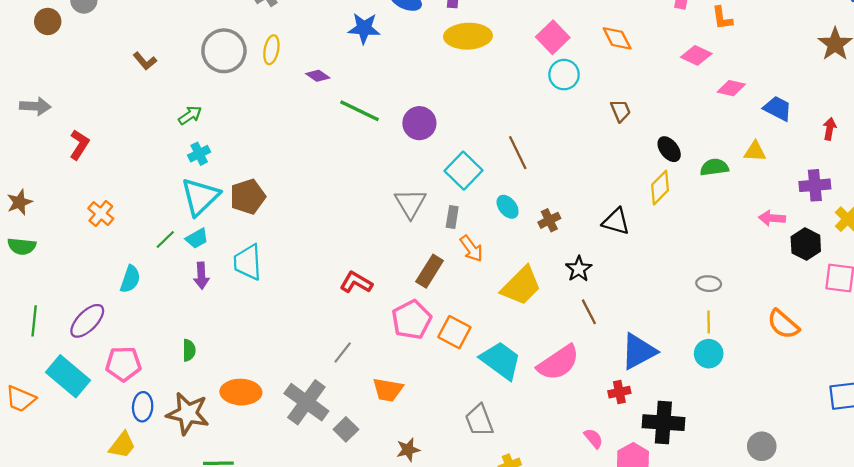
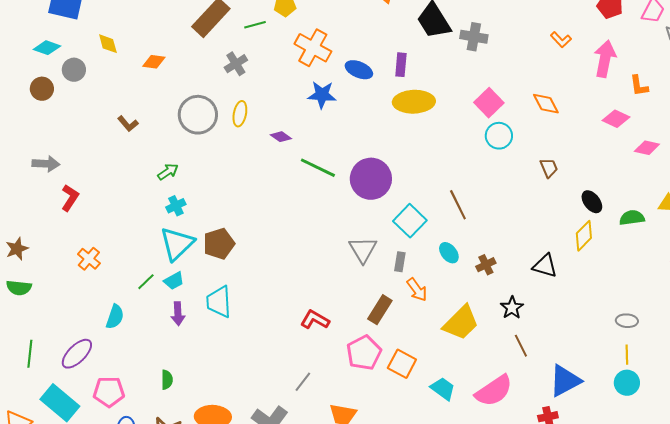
gray arrow: (35, 106) -> (46, 164), moved
purple circle: (419, 123) -> (371, 179), size x1.4
cyan trapezoid: (501, 360) -> (443, 389), size x0.7

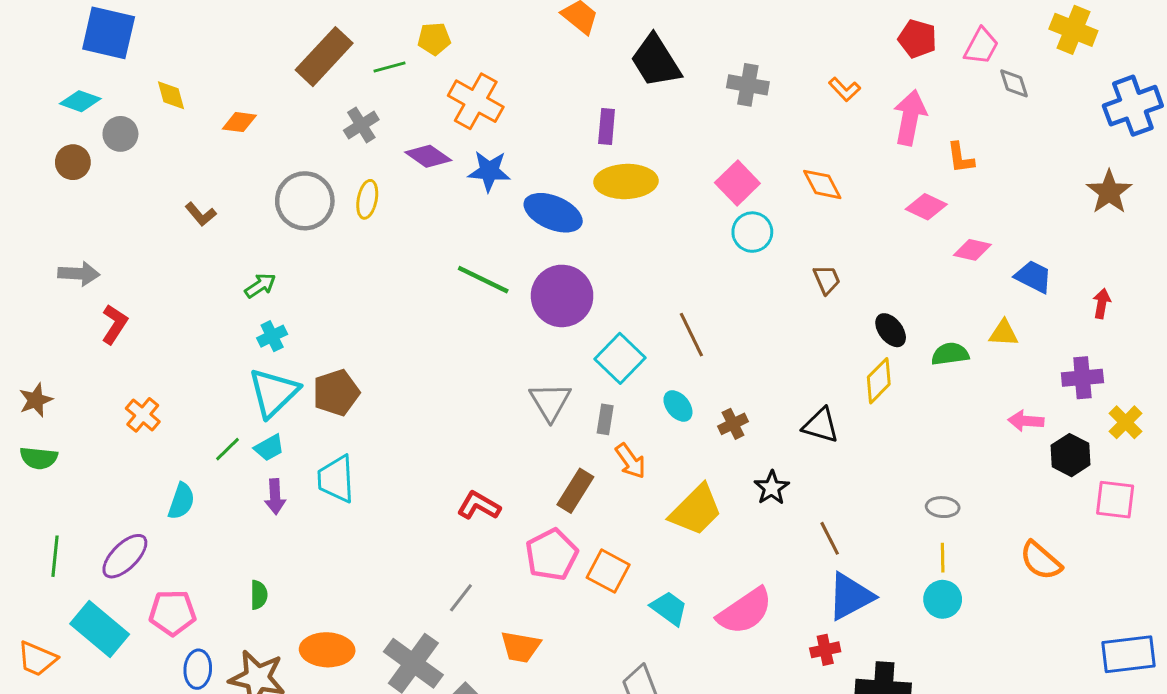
gray cross: (474, 37) -> (748, 85), moved
blue ellipse: (359, 70) -> (553, 213), moved, size x1.4
purple diamond: (281, 137) -> (428, 156), moved, size x1.4
brown line: (521, 346) -> (830, 538), moved

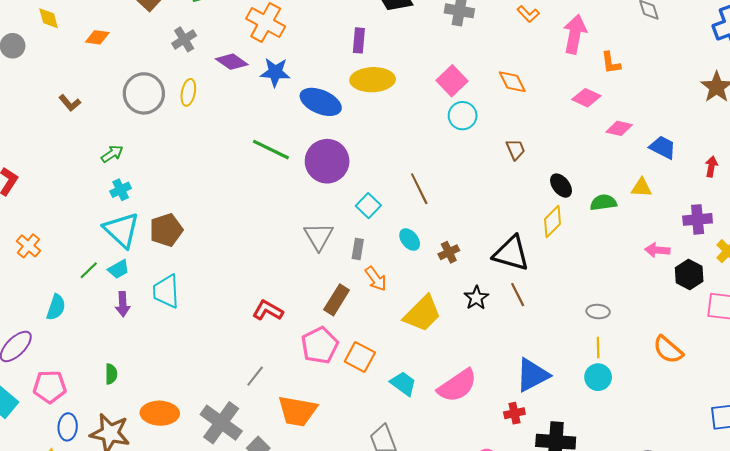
cyan square: (620, 358) -> (368, 206), size x0.7
cyan triangle: (274, 393) -> (122, 230), turned -33
black triangle: (821, 425) -> (511, 253), size x1.4
brown line: (830, 538) -> (518, 295), moved
orange trapezoid: (520, 647) -> (297, 411), size x1.4

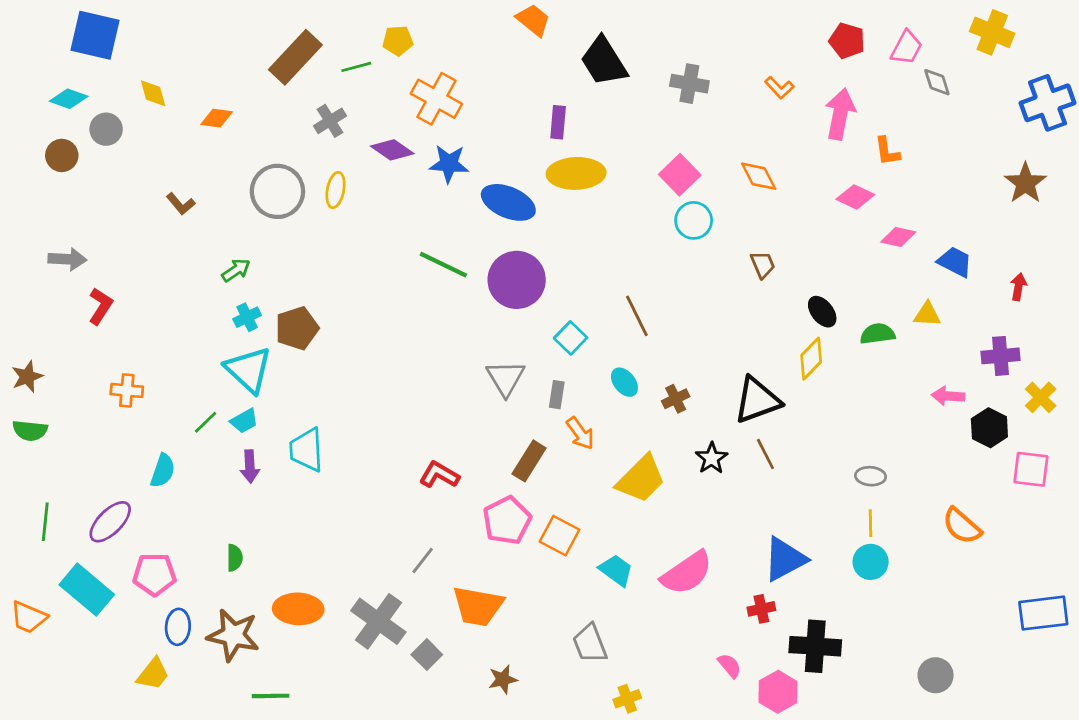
brown pentagon: (166, 230) -> (297, 328), moved
orange cross: (28, 246) -> (127, 390), turned -35
black triangle: (511, 253) -> (757, 400), turned -36

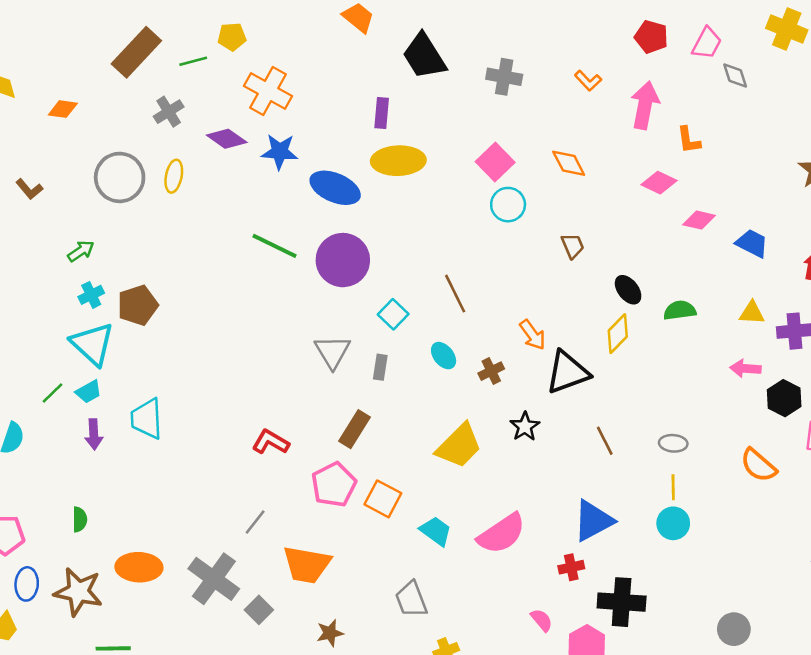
yellow triangle: (927, 314) -> (752, 313), moved
orange arrow: (580, 433) -> (533, 335), moved
brown line: (765, 454) -> (605, 441), moved
orange semicircle: (962, 526) -> (758, 465), moved

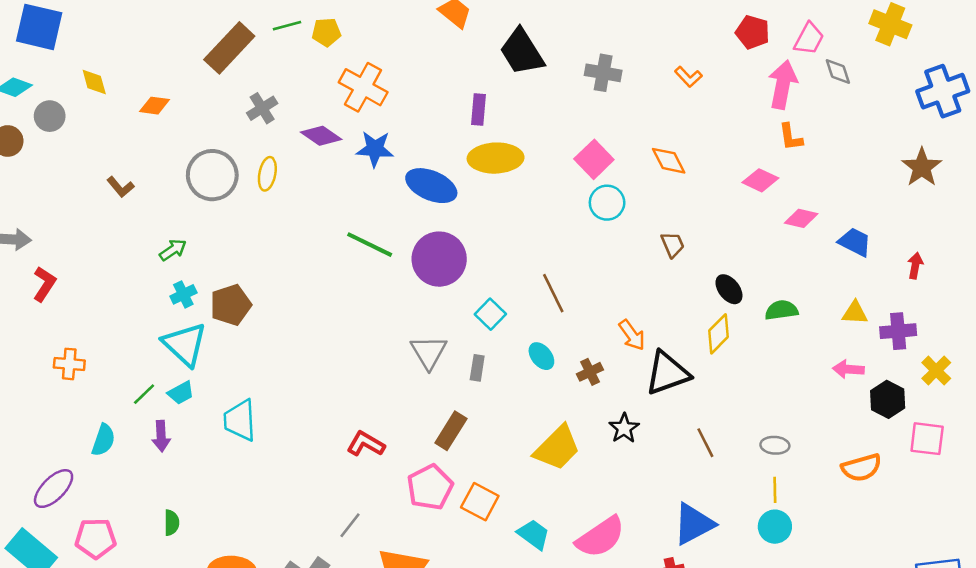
green line: (193, 61) -> (287, 26), moved
pink arrow: (645, 105) -> (783, 85), moved
purple arrow: (94, 434) -> (161, 436), moved
orange semicircle: (758, 465) -> (861, 468), turned -57

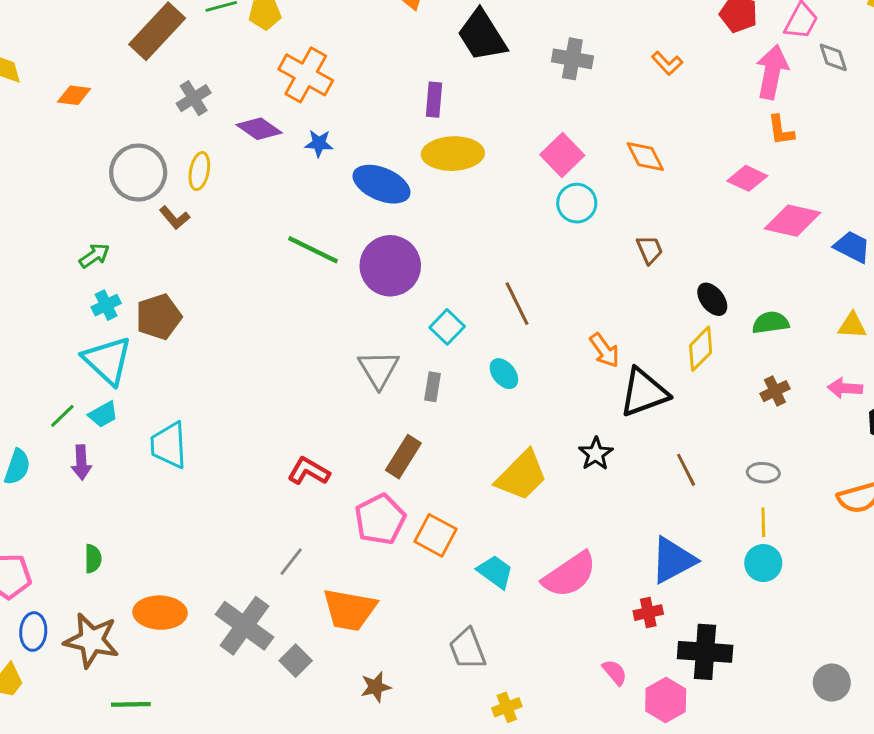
blue star: (375, 149) -> (319, 143), size x0.7
brown L-shape: (120, 187) -> (175, 218), moved
pink diamond: (801, 218) -> (792, 221), size x1.5
brown cross: (590, 372) -> (775, 391), moved

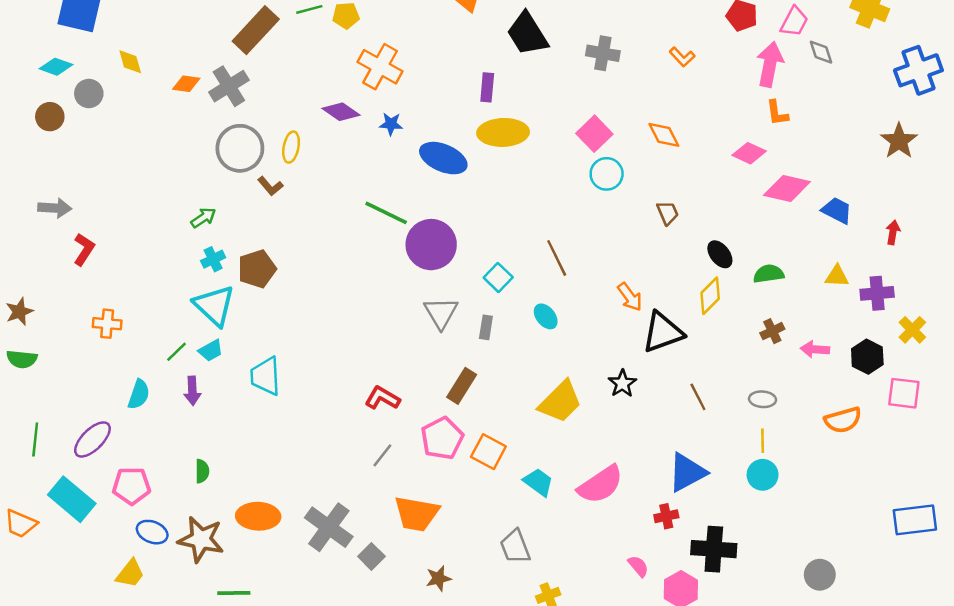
gray cross: (194, 98) -> (229, 86), moved, size x1.4
purple circle: (390, 266) -> (431, 245), moved
pink arrow: (845, 388) -> (815, 349), moved
gray line: (291, 562) -> (382, 455), moved
blue ellipse: (33, 632) -> (152, 532), turned -72

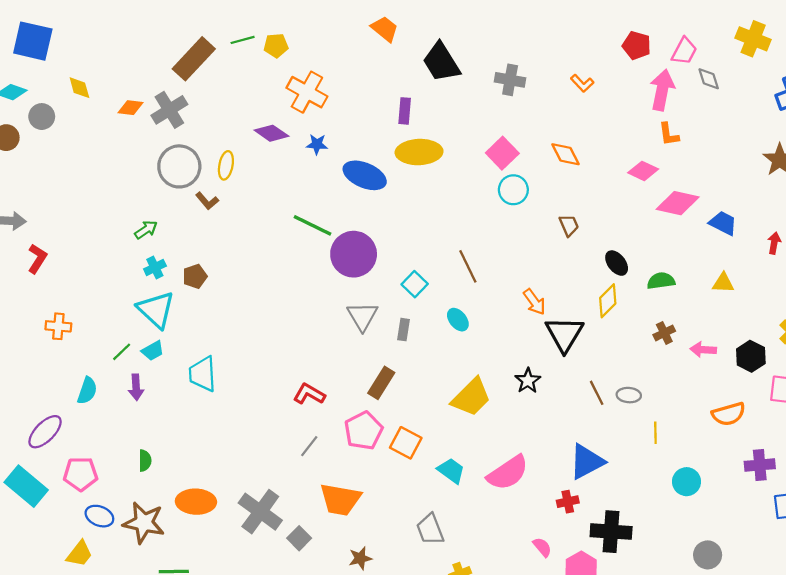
brown pentagon: (257, 269) -> (195, 276), size x0.7
purple cross: (877, 293) -> (760, 465), moved
black triangle: (663, 332) -> (564, 334), turned -39
gray ellipse: (763, 399) -> (629, 395), moved
cyan circle: (763, 475) -> (686, 482), moved

